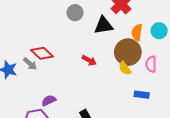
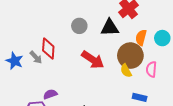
gray circle: (75, 13) -> (79, 26), moved
red diamond: (42, 53) -> (48, 48), turned 45
red arrow: (89, 60) -> (93, 60), size x1.6

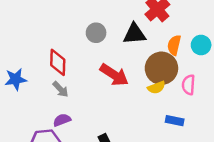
gray arrow: (36, 57) -> (60, 89), moved
blue star: (15, 61) -> (16, 79), turned -30
yellow semicircle: (126, 71) -> (156, 87), turned -80

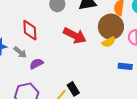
gray arrow: (60, 89) -> (20, 52), moved
purple semicircle: (62, 120) -> (36, 64), moved

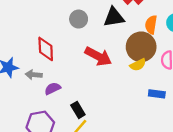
gray arrow: (20, 52) -> (34, 75), turned 144
black rectangle: (73, 89) -> (78, 110), moved

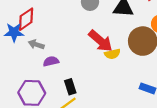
red diamond: (46, 49) -> (26, 19), moved, turned 45
yellow semicircle: (138, 65) -> (112, 54), moved

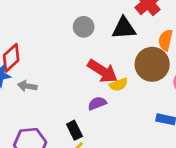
purple semicircle: (51, 61) -> (97, 103), moved

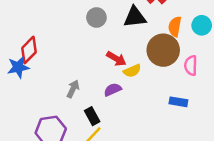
red arrow: (102, 71) -> (116, 59), size x0.7
gray arrow: (27, 86) -> (73, 89), moved, turned 108

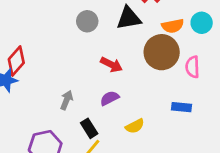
orange semicircle: (175, 27) -> (173, 26), turned -108
yellow semicircle: (132, 71) -> (135, 126), moved

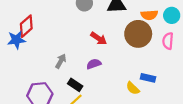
pink semicircle: (192, 67) -> (168, 41), moved
yellow semicircle: (135, 126) -> (133, 88), moved, turned 64
black rectangle: (89, 128) -> (75, 85), turned -32

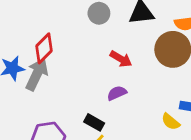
red diamond: (26, 26) -> (44, 48), moved
gray arrow: (61, 61) -> (37, 74), moved, size x1.6

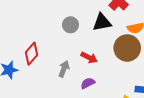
gray arrow: (37, 74) -> (64, 69), moved, size x0.7

